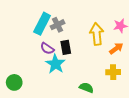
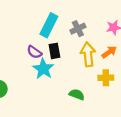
cyan rectangle: (42, 24) -> (49, 25), moved
gray cross: (58, 25) -> (78, 29), moved
yellow arrow: (97, 34) -> (88, 54), moved

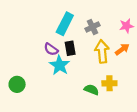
yellow cross: (106, 78) -> (109, 83), moved

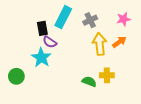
black rectangle: (70, 48) -> (42, 28), moved
cyan star: (60, 65) -> (41, 58), moved

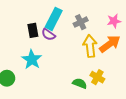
purple semicircle: (50, 42) -> (48, 35), moved
orange arrow: (119, 42) -> (110, 44), size x1.5
yellow cross: (107, 75) -> (97, 77), turned 32

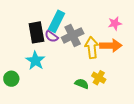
gray cross: (81, 22) -> (73, 35), moved, size x1.5
black rectangle: (33, 30) -> (36, 32), size x1.5
orange arrow: (110, 44) -> (111, 46), turned 35

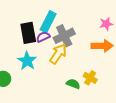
purple semicircle: (51, 36) -> (43, 37), turned 120
yellow arrow: (92, 48) -> (58, 54), moved, turned 40

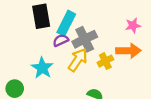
black rectangle: (28, 33) -> (41, 16), moved
yellow cross: (90, 78) -> (105, 61), moved, turned 32

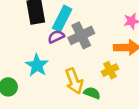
yellow arrow: (78, 60) -> (74, 81), moved, turned 125
yellow cross: (105, 61) -> (110, 70), moved

